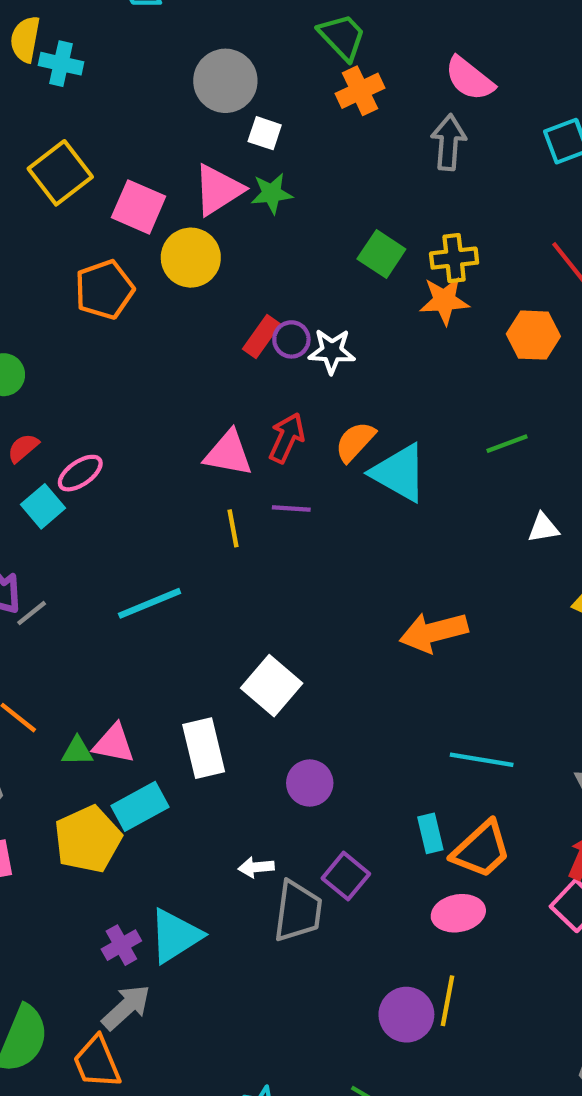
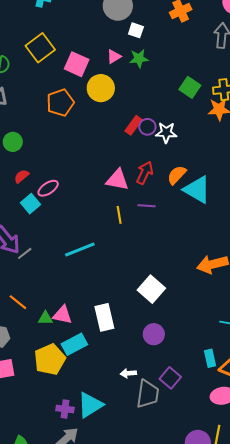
pink triangle: (218, 190) -> (114, 57), size x0.6
white square: (272, 686) -> (151, 289), moved
purple cross: (121, 945) -> (65, 409), turned 36

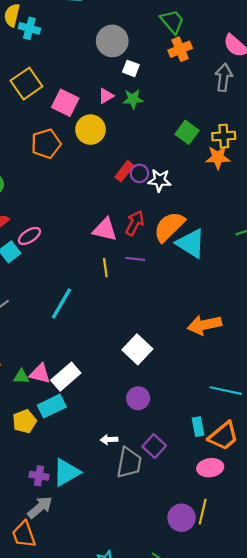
orange semicircle: (177, 175) -> (169, 227), size x1.5
cyan line: (80, 249) -> (61, 303), turned -40
white rectangle: (104, 317) -> (66, 377), moved, turned 60
yellow pentagon: (50, 359) -> (24, 421), size x0.7

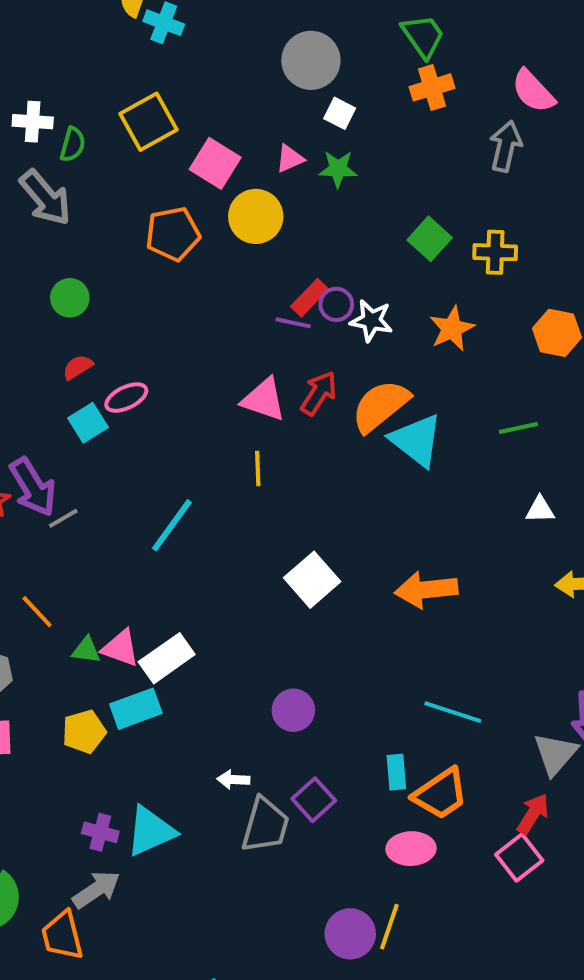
orange star: (218, 157) -> (452, 329), moved, turned -30
purple line: (135, 259) -> (293, 323), moved
white square: (137, 349) -> (312, 580), moved

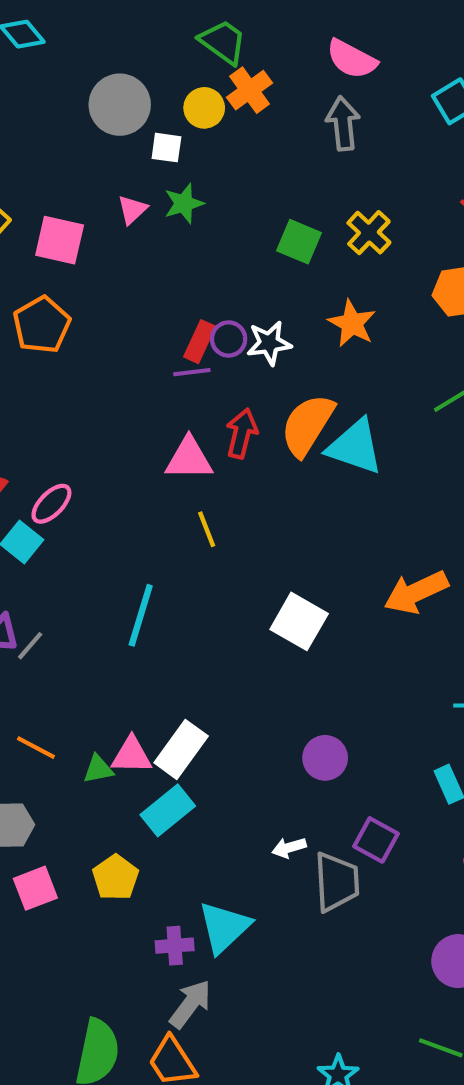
yellow circle: (256, 216) -> (204, 108), moved, size x0.7
yellow cross: (495, 252) -> (369, 233), turned -30
yellow pentagon: (84, 732) -> (116, 877), moved

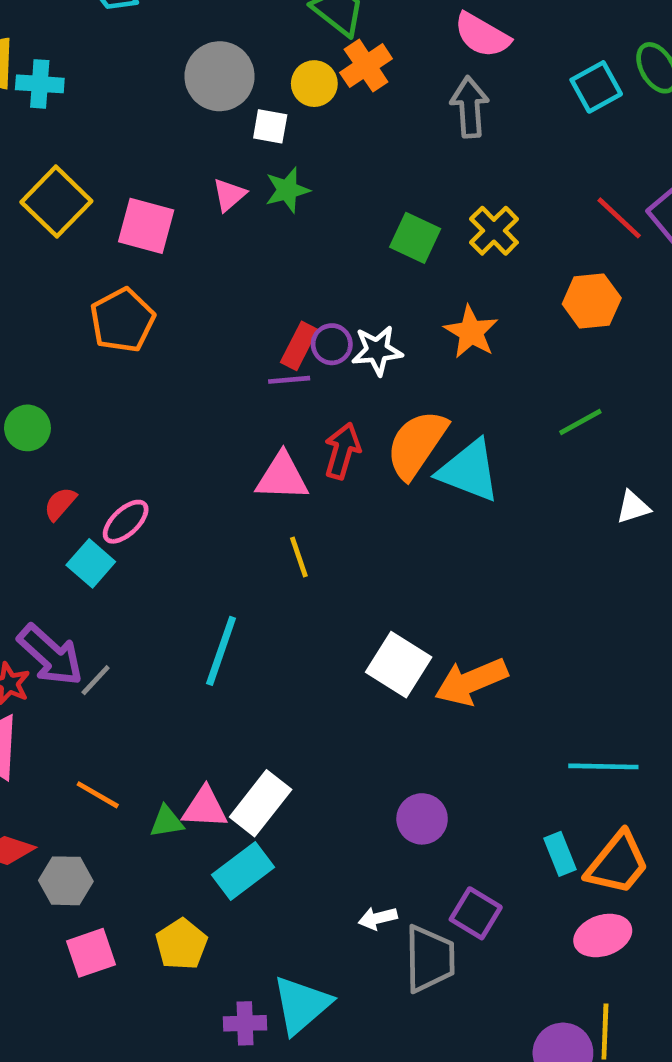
orange arrow: (416, 592) -> (471, 682), moved

